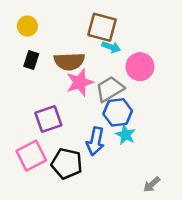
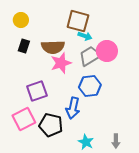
gray trapezoid: (110, 89) -> (90, 56), moved
cyan star: (126, 135) -> (86, 142), moved
gray arrow: (152, 184) -> (116, 141), turned -48

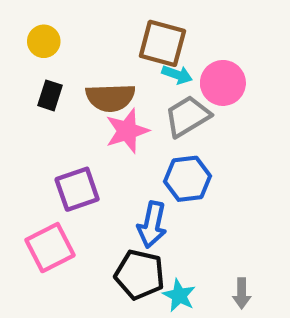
pink circle: (107, 51) -> (223, 83), moved
black pentagon: (51, 125) -> (140, 275), moved

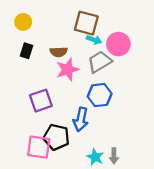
brown semicircle: (110, 98) -> (59, 52), size x0.7
pink square: (50, 248) -> (39, 147), moved, turned 35
black pentagon: (140, 275) -> (56, 137), moved
gray arrow: (242, 293) -> (114, 156), moved

